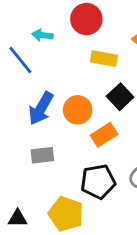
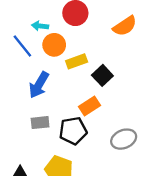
yellow rectangle: (104, 59) -> (77, 61), moved, turned -30
orange circle: (78, 110) -> (54, 45), moved
black pentagon: (98, 182) -> (73, 131), moved

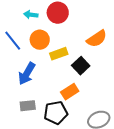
cyan arrow: (40, 26) -> (31, 15), moved
orange semicircle: (125, 26) -> (97, 39), moved

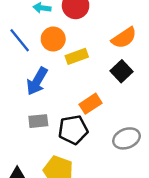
black square: (81, 66) -> (122, 71), moved

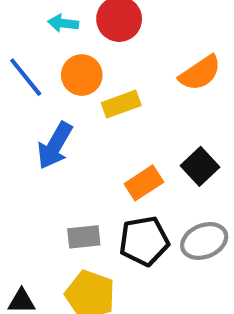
black square: (122, 71) -> (200, 166), moved
gray rectangle: (38, 121) -> (84, 237), moved
black pentagon: (73, 130) -> (144, 241), moved

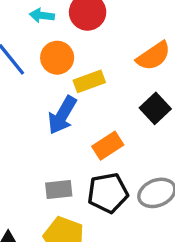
blue arrow: (55, 146) -> (62, 115), moved
black square: (200, 166) -> (155, 108), moved

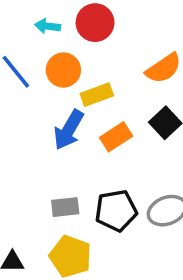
orange rectangle: (108, 146) -> (116, 137), moved

